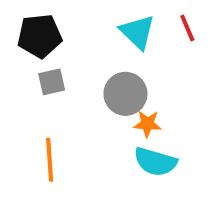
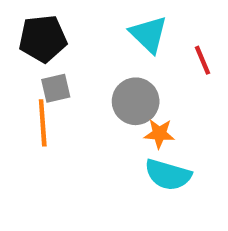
red line: (187, 28) -> (203, 60), moved
orange line: (50, 160) -> (43, 123), moved

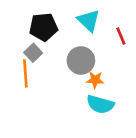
black pentagon: (43, 39) -> (43, 27), moved
gray square: (56, 88) -> (33, 53), turned -30

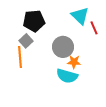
cyan triangle: (89, 21) -> (80, 16), moved
cyan semicircle: (100, 104) -> (67, 76), moved

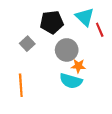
black pentagon: (34, 21) -> (52, 22), moved
orange line: (20, 57) -> (21, 85), moved

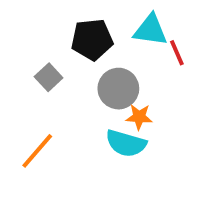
cyan triangle: (85, 17) -> (150, 30), turned -36
orange line: (21, 85) -> (37, 151), turned 45

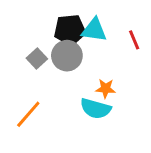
cyan triangle: (150, 30) -> (94, 30), moved
gray circle: (118, 89) -> (67, 56), moved

